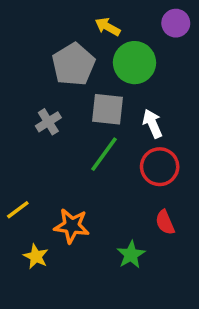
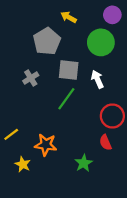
green circle: (134, 63) -> (101, 42), moved
red circle: (160, 167) -> (112, 116), moved

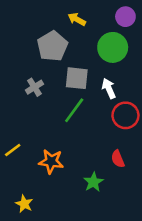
red circle: (112, 116) -> (125, 115), moved
yellow star: (23, 164) -> (24, 204), moved

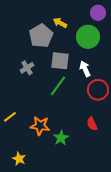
yellow arrow: (77, 19) -> (60, 23), moved
green star: (93, 182) -> (61, 138), moved

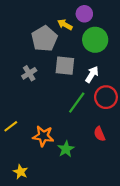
purple circle: (98, 13) -> (84, 14), moved
white arrow: (85, 69) -> (92, 74), turned 56
green line: (58, 86) -> (77, 103), moved

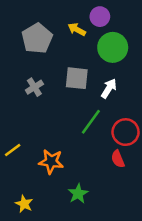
gray pentagon: (44, 39) -> (37, 38), moved
red circle: (106, 97) -> (126, 132), moved
green star: (66, 149) -> (78, 194), moved

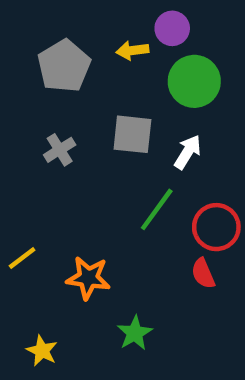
yellow arrow: (77, 29) -> (132, 50), turned -36

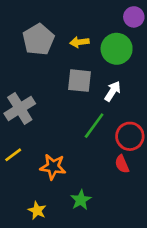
purple circle: (172, 28) -> (134, 17), moved
yellow arrow: (132, 50) -> (79, 42), moved
gray cross: (60, 150) -> (20, 108), moved, size x1.6
yellow star: (42, 351) -> (37, 211), moved

